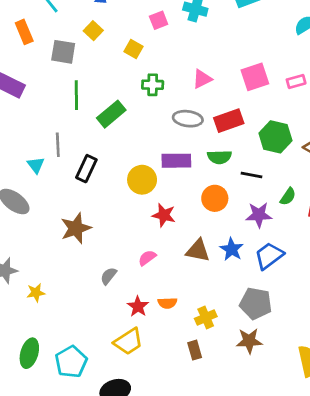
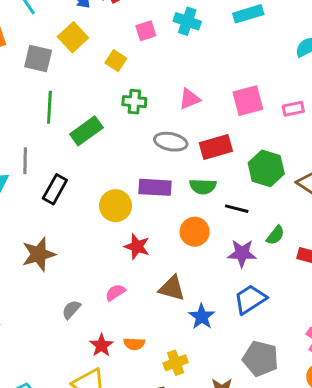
yellow square: (93, 31) -> (73, 37), size x1.4
blue star: (232, 249) -> (202, 317), moved
gray pentagon: (256, 303) -> (261, 359), moved

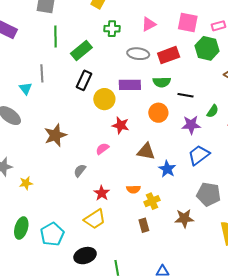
pink square: (248, 101) -> (188, 23), turned 30
green hexagon: (266, 168) -> (207, 48), moved
black rectangle: (55, 189) -> (84, 80), moved
pink semicircle: (115, 292) -> (102, 149), moved
orange semicircle: (134, 344) -> (133, 189), moved

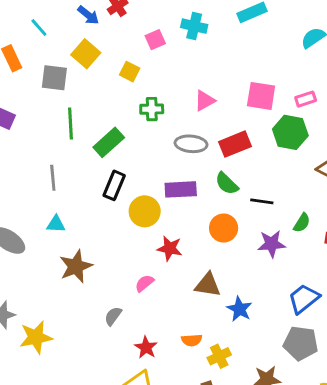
green semicircle: (162, 82) -> (227, 184), turned 48
cyan triangle: (26, 88) -> (56, 224), moved, turned -48
blue trapezoid: (199, 155) -> (304, 299), moved
yellow star: (26, 183) -> (36, 337), size x1.6

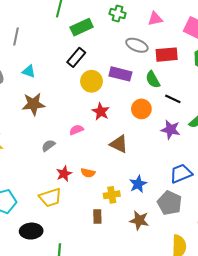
gray line: (53, 178) -> (16, 37), moved
blue star: (239, 309) -> (138, 184), moved
orange semicircle: (192, 340) -> (88, 173), moved

